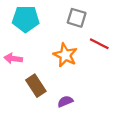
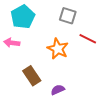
cyan pentagon: (26, 19) -> (23, 17), turned -30
pink arrow: (13, 58) -> (12, 43), moved

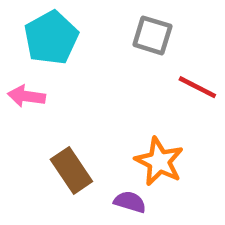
orange star: (58, 49) -> (159, 161), moved
purple semicircle: (58, 90) -> (130, 202), turned 40

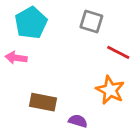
orange star: (159, 161) -> (110, 90), moved
brown rectangle: (71, 170) -> (43, 102), turned -45

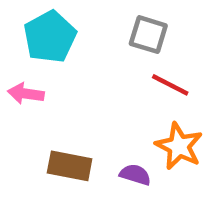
red line: (118, 52) -> (170, 85), moved
purple semicircle: (78, 121) -> (135, 175), moved

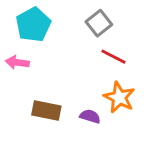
gray square: (148, 35) -> (99, 23), turned 35

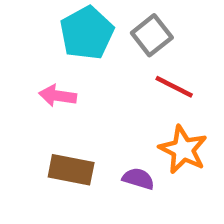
cyan pentagon: (33, 25) -> (87, 33), moved
pink arrow: (17, 62) -> (58, 96), moved

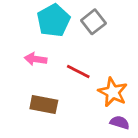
red line: (174, 87) -> (78, 71), moved
purple semicircle: (138, 179) -> (120, 122), moved

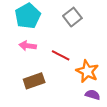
cyan pentagon: (53, 20) -> (28, 16), moved
brown rectangle: (44, 105) -> (34, 81), turned -30

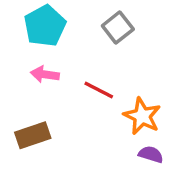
brown rectangle: (34, 81) -> (33, 135), moved

